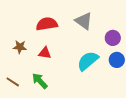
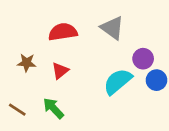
purple circle: (113, 38) -> (143, 59), moved
red triangle: (45, 53) -> (60, 71), turned -48

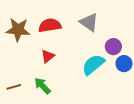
brown star: (27, 63) -> (18, 30), moved, size x1.6
brown line: (17, 110) -> (14, 87), turned -48

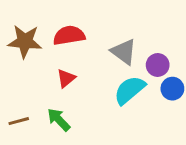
gray triangle: (89, 22) -> (124, 52), moved

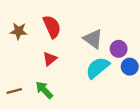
red semicircle: (69, 35) -> (52, 27), turned 75
brown star: (25, 41) -> (19, 31), size x0.7

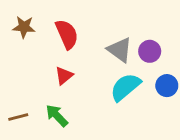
brown star: (19, 31) -> (24, 27), moved
purple circle: (119, 49) -> (150, 51), moved

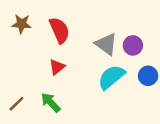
brown line: (18, 117) -> (16, 104), turned -30

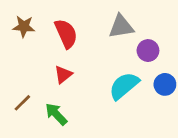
gray triangle: (106, 44) -> (121, 27), moved, turned -45
brown line: (16, 104) -> (22, 103), moved

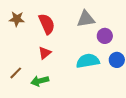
cyan semicircle: (124, 86) -> (88, 61), turned 30
green arrow: (56, 114) -> (40, 81), turned -60

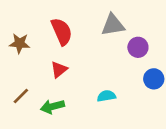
brown star: (17, 19) -> (20, 43), moved
cyan semicircle: (88, 61) -> (106, 96), moved, size x0.6

